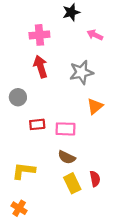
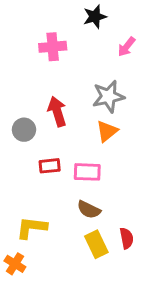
pink arrow: (95, 35) -> (127, 47), turned -77
red arrow: (41, 67) -> (57, 112), moved
orange triangle: (95, 106) -> (107, 131), moved
orange cross: (19, 208) -> (15, 264), moved

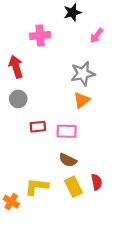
red arrow: (57, 112) -> (16, 67), moved
yellow L-shape: (32, 228) -> (37, 187), moved

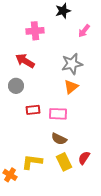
red arrow: (16, 67) -> (25, 61), moved, turned -42
red semicircle: (97, 182) -> (84, 158), turned -136

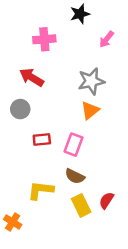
pink rectangle: (58, 114) -> (74, 145), turned -72
yellow L-shape: (32, 162) -> (41, 190), moved

